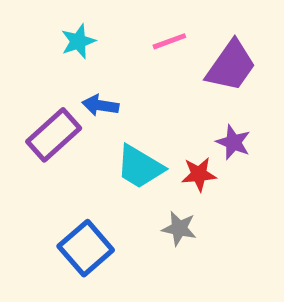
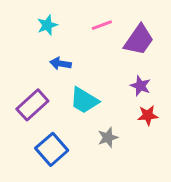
purple rectangle: (54, 135) -> (32, 105), moved
red star: (199, 174) -> (148, 115), moved
gray star: (179, 228) -> (108, 137), turned -30

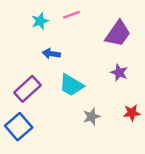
pink line: (102, 25) -> (71, 15), moved
red star: (148, 115) -> (132, 113), moved
blue square: (52, 149) -> (19, 127), moved

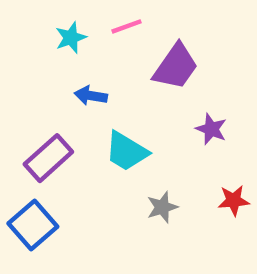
purple trapezoid: (118, 34) -> (176, 67), moved

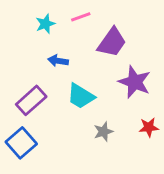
purple star: (211, 129) -> (135, 82), size x1.6

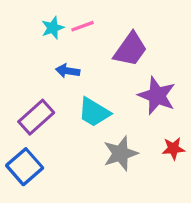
pink line: (81, 17) -> (82, 26), moved
gray star: (103, 132) -> (120, 153), size x1.5

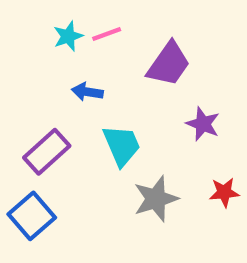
purple star: (157, 96) -> (203, 124), size x0.7
cyan trapezoid: (94, 112) -> (122, 145), turned -144

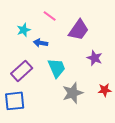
pink line: (107, 34) -> (50, 16), turned 56
cyan star: (68, 36) -> (24, 30), moved
blue square: (32, 216) -> (15, 101), turned 35

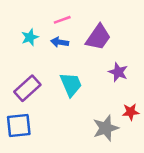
pink line: (50, 16) -> (62, 20), turned -56
blue arrow: (41, 43) -> (60, 42), moved
gray star: (73, 93) -> (106, 128), moved

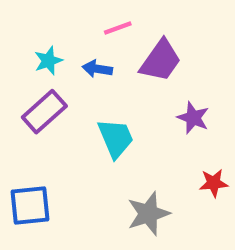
pink line: (62, 20) -> (118, 28), moved
purple rectangle: (27, 88) -> (44, 112), moved
gray star: (106, 128) -> (148, 214), moved

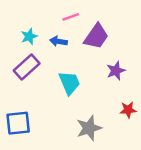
purple star: (193, 118) -> (116, 71), turned 30

